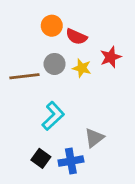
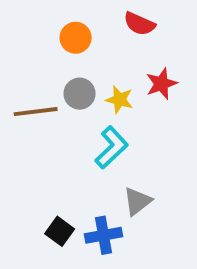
red semicircle: (76, 37) -> (139, 24), moved
cyan L-shape: (53, 116) -> (111, 147), moved

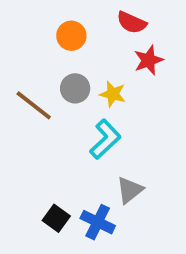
red star: (161, 84) -> (149, 60), moved
brown line: (36, 112) -> (34, 105), turned 45
blue cross: (103, 235) -> (98, 222), turned 36

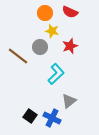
orange circle: (71, 36) -> (45, 13), moved
red star: (149, 60) -> (70, 46), moved
yellow star: (113, 94) -> (52, 31), moved

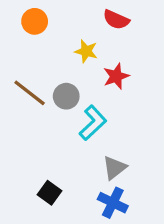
orange circle: (45, 13) -> (35, 21), moved
gray circle: (40, 47) -> (66, 96), moved
blue cross: (52, 118) -> (113, 203), moved

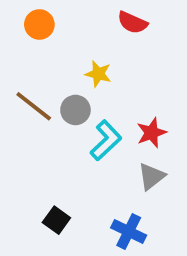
yellow star: (86, 51) -> (98, 74), moved
red star: (116, 76) -> (151, 133), moved
gray triangle: (114, 168) -> (151, 176), moved

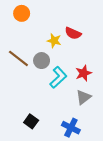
red semicircle: (132, 23) -> (73, 33), moved

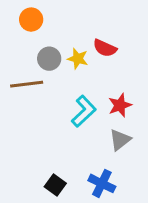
brown line: (18, 58) -> (27, 84), turned -45
gray circle: (42, 61) -> (49, 59), moved
black square: (31, 121) -> (55, 185), moved

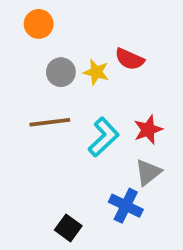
brown line: (27, 84) -> (50, 122), moved
blue cross: (102, 183) -> (126, 206), moved

